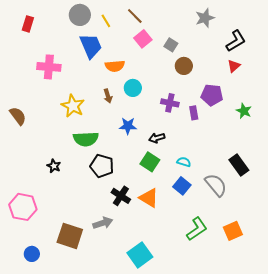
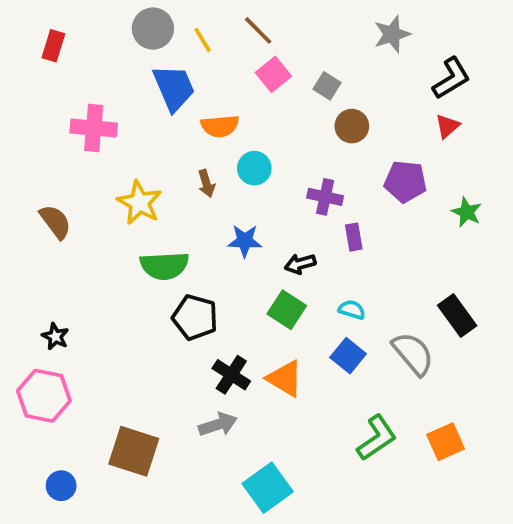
purple rectangle: (194, 113) -> (354, 237), moved
brown semicircle: (18, 116) -> (55, 222), moved
black star: (54, 166) -> (55, 336), moved
gray arrow: (103, 223) -> (218, 424), moved

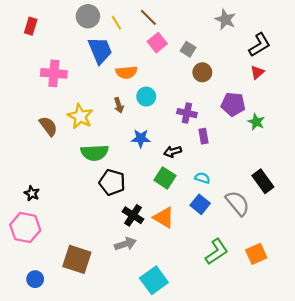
gray star: (392, 34) -> (225, 20), turned -30
green star: (467, 212) -> (256, 122), moved
brown semicircle: (55, 222) -> (48, 126), moved

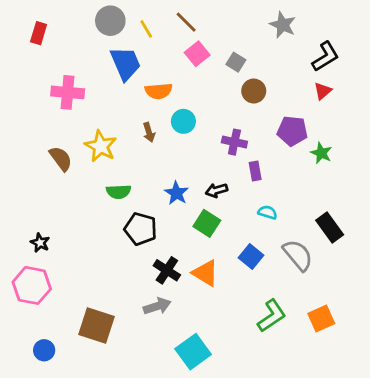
blue star: (141, 138) -> (177, 193), moved, turned 30
green semicircle: (95, 153) -> (119, 192), size x0.7
cyan semicircle: (202, 178) -> (268, 212), moved

